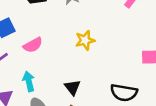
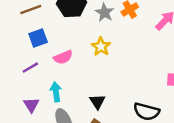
yellow star: (85, 40) -> (101, 47), moved, turned -30

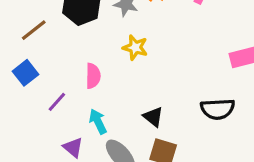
blue square: (38, 38) -> (25, 73), moved
pink semicircle: (63, 57) -> (93, 76), turned -48

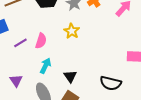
purple line: (57, 102) -> (20, 43), moved
cyan arrow: (98, 121) -> (45, 66), moved, turned 35

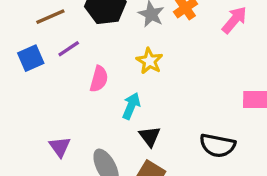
purple line: (20, 43) -> (69, 49), moved
cyan arrow: (45, 66) -> (131, 106), moved

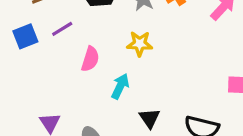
yellow star: (150, 61) -> (140, 44), turned -30
black triangle: (150, 136) -> (150, 118), moved

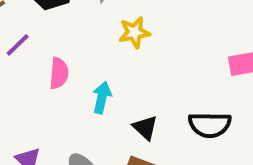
yellow star: (140, 44) -> (134, 32), moved

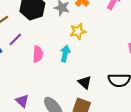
cyan arrow: (102, 98) -> (65, 54), moved

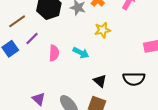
yellow star: (78, 31) -> (103, 30), moved
cyan arrow: (65, 54) -> (81, 53), turned 105

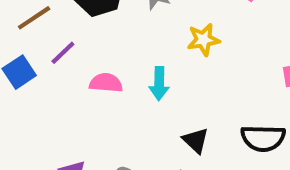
pink semicircle: (54, 53) -> (106, 83), turned -91
cyan arrow: (81, 53) -> (159, 83), turned 63

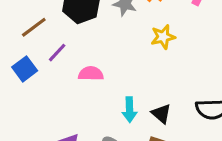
cyan arrow: (159, 83) -> (130, 110), moved

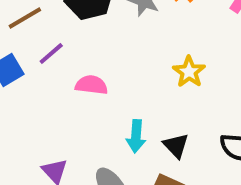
yellow star: (163, 37) -> (189, 72), moved, turned -30

